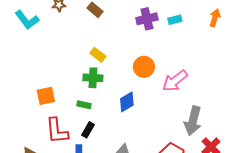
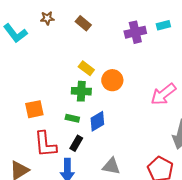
cyan rectangle: (175, 20) -> (163, 25), moved
orange circle: (144, 67) -> (112, 80), moved
blue diamond: (127, 102) -> (97, 121), moved

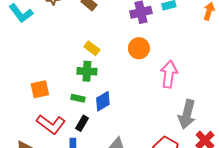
orange circle: (112, 80) -> (139, 48), moved
pink arrow: (163, 94) -> (169, 74), turned 136
red L-shape: (45, 144) -> (51, 124), turned -48

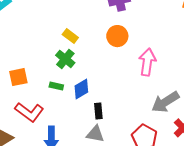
green cross: (87, 71) -> (65, 59), turned 36
gray arrow: (187, 114) -> (165, 102), turned 44
black rectangle: (82, 123) -> (98, 111), moved, turned -35

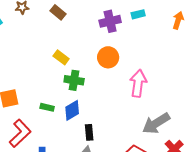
green cross: (65, 59) -> (74, 80), moved, turned -30
red L-shape: (29, 112) -> (20, 133), turned -80

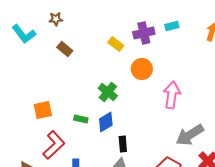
brown rectangle: (58, 12) -> (65, 49), moved
yellow rectangle: (61, 57) -> (116, 44), moved
green cross: (74, 80) -> (108, 92), turned 30

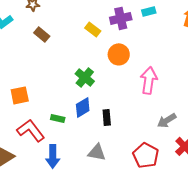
green rectangle: (81, 119) -> (58, 118), moved
gray arrow: (190, 135) -> (167, 120), size x0.7
black rectangle: (123, 144) -> (107, 117), moved
red L-shape: (54, 145) -> (31, 130), turned -84

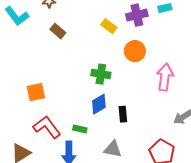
green cross: (85, 77) -> (101, 74), turned -30
green rectangle: (58, 118) -> (80, 129), moved

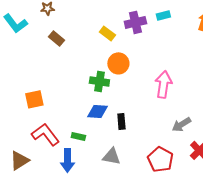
orange circle: (135, 51) -> (118, 63), moved
blue diamond: (99, 104) -> (97, 111), turned 35

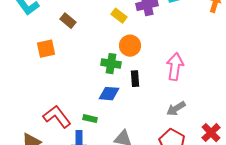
orange square: (34, 99) -> (46, 49), moved
black rectangle: (121, 121) -> (135, 79), moved
gray arrow: (181, 124) -> (176, 109), moved

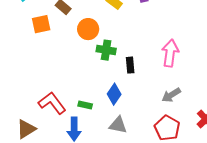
orange circle: (130, 46) -> (88, 29), moved
orange square: (46, 49) -> (41, 24), moved
blue diamond: (109, 94) -> (114, 94), moved, turned -60

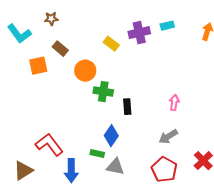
pink arrow: (170, 53) -> (174, 103), moved, size x0.6
green rectangle: (85, 105) -> (97, 154), moved

